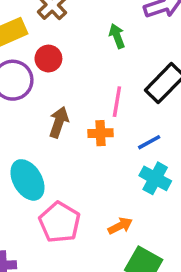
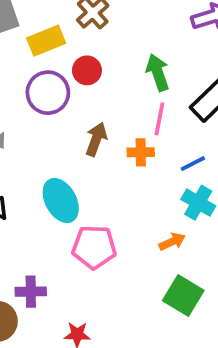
green arrow: (117, 36) -> (158, 72), moved, size x1.4
pink pentagon: (60, 222) -> (94, 247), turned -30
orange arrow: (120, 226) -> (172, 242), moved

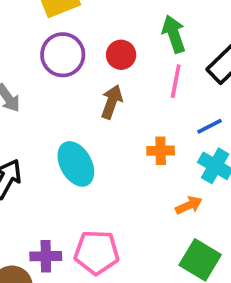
red circle: (87, 70) -> (121, 55), moved
orange cross: (141, 152) -> (161, 151), moved
pink pentagon: (94, 247) -> (97, 252), moved

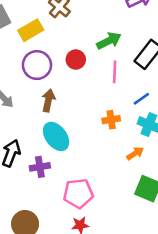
green arrow: (174, 34) -> (109, 41), turned 90
brown arrow: (112, 102) -> (48, 100), moved
purple cross: (46, 256) -> (40, 167), moved

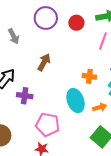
brown arrow: (48, 100) -> (44, 62), moved
cyan ellipse: (56, 136) -> (76, 101), moved

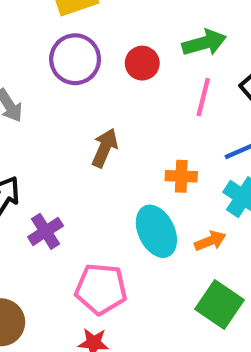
brown arrow: (44, 62) -> (105, 148), moved
purple cross: (25, 96) -> (46, 231), turned -35

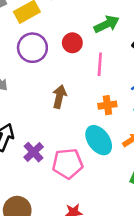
pink line: (203, 97) -> (100, 64), moved
pink pentagon: (101, 289) -> (68, 164), moved

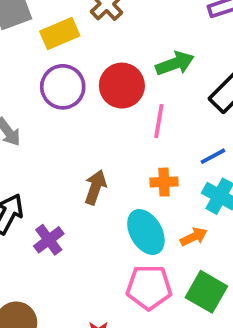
red circle: (72, 43) -> (122, 86), size x1.5
brown arrow: (59, 97) -> (95, 187), moved
pink pentagon: (68, 164) -> (149, 287), moved

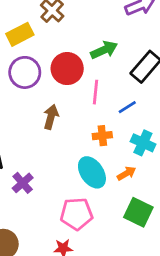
blue line: (213, 156) -> (127, 107), moved
brown arrow: (95, 187) -> (51, 117), moved
pink pentagon: (149, 287) -> (76, 214), moved

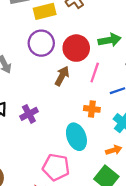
brown arrow: (51, 117) -> (62, 76), moved
orange arrow: (127, 173) -> (114, 150), moved
purple cross: (23, 183) -> (29, 114), moved

